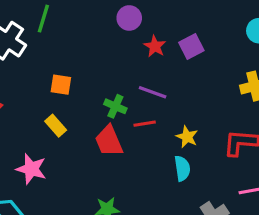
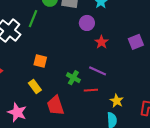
purple square: (191, 46) -> (136, 42), moved
red trapezoid: (109, 141) -> (55, 105), moved

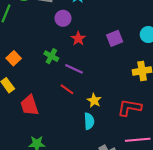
orange square: (40, 61) -> (14, 58), turned 32
green cross: (73, 78) -> (51, 56), moved
red line: (91, 90) -> (67, 89), turned 40

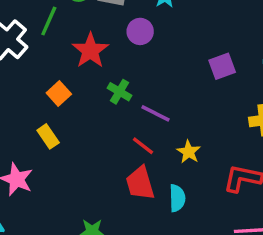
red star: (78, 39) -> (90, 51), moved, size x1.5
yellow star: (94, 101) -> (189, 152), moved
red trapezoid: (29, 105) -> (140, 183), moved

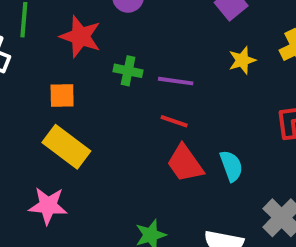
orange square: (59, 93) -> (62, 95), turned -30
yellow rectangle: (48, 136) -> (66, 147), size x1.6
yellow star: (189, 152) -> (242, 60), moved, turned -30

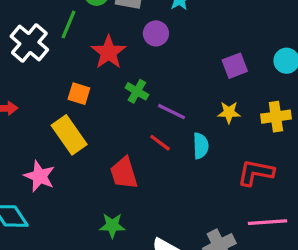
red trapezoid: (185, 163) -> (124, 173), moved
cyan semicircle: (231, 166) -> (201, 146), moved

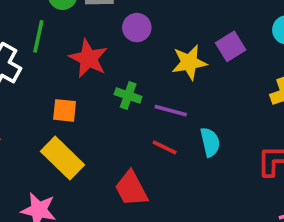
yellow star: (229, 112) -> (189, 62), moved, size x1.4

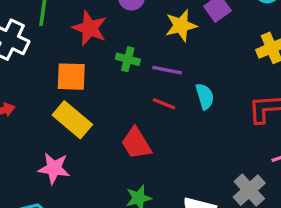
orange square: (65, 110) -> (71, 77), size x1.4

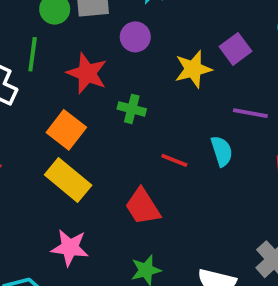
purple line: (167, 70) -> (250, 113), moved
orange square: (71, 77) -> (66, 130), turned 36
pink star: (54, 168) -> (70, 248), moved

